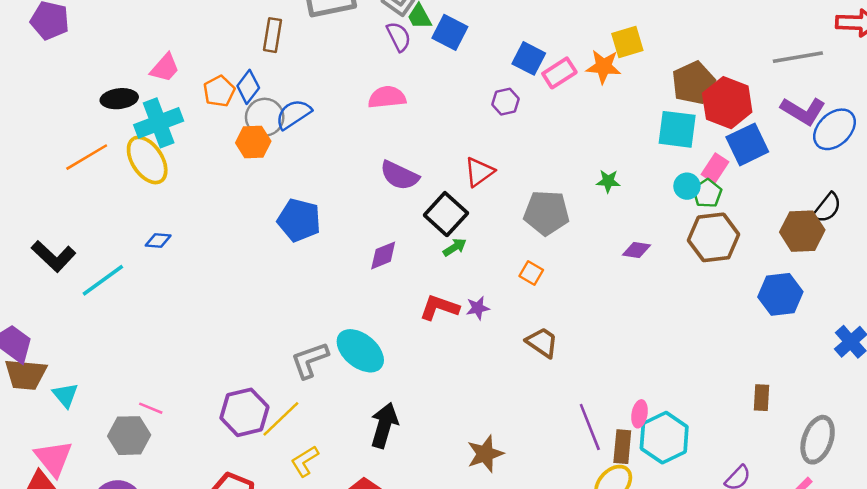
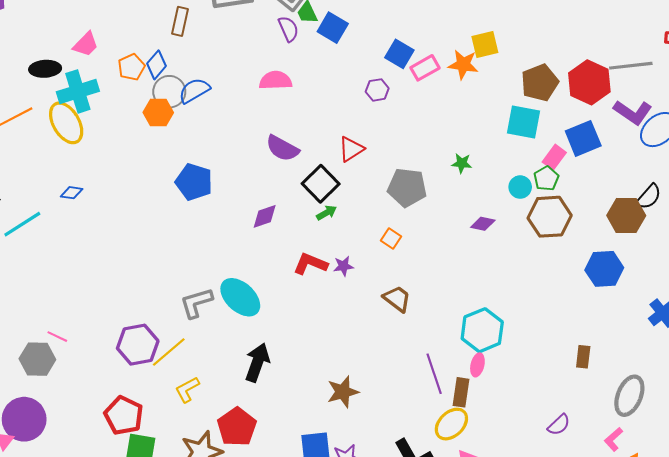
red hexagon: (727, 103) -> (589, 82), moved
cyan circle: (687, 186) -> (520, 187), moved
cyan hexagon: (664, 438) -> (482, 330), moved

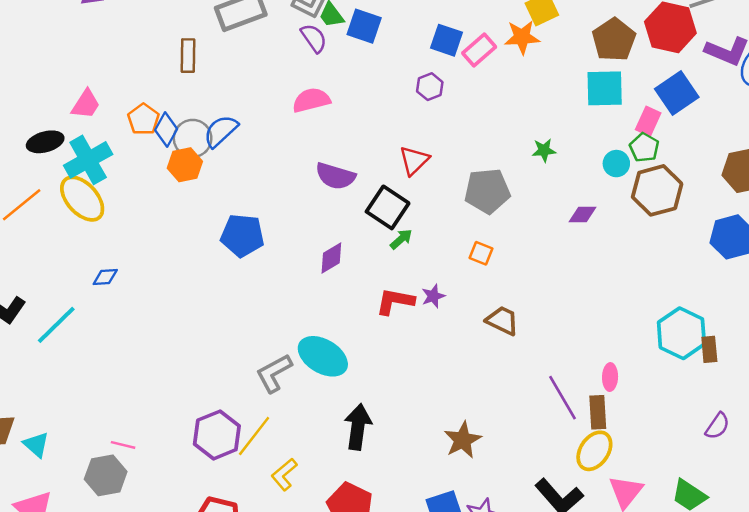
blue diamond: (157, 65) -> (166, 130), moved
cyan hexagon: (482, 330) -> (681, 333), moved
brown rectangle: (583, 357) -> (709, 349), moved

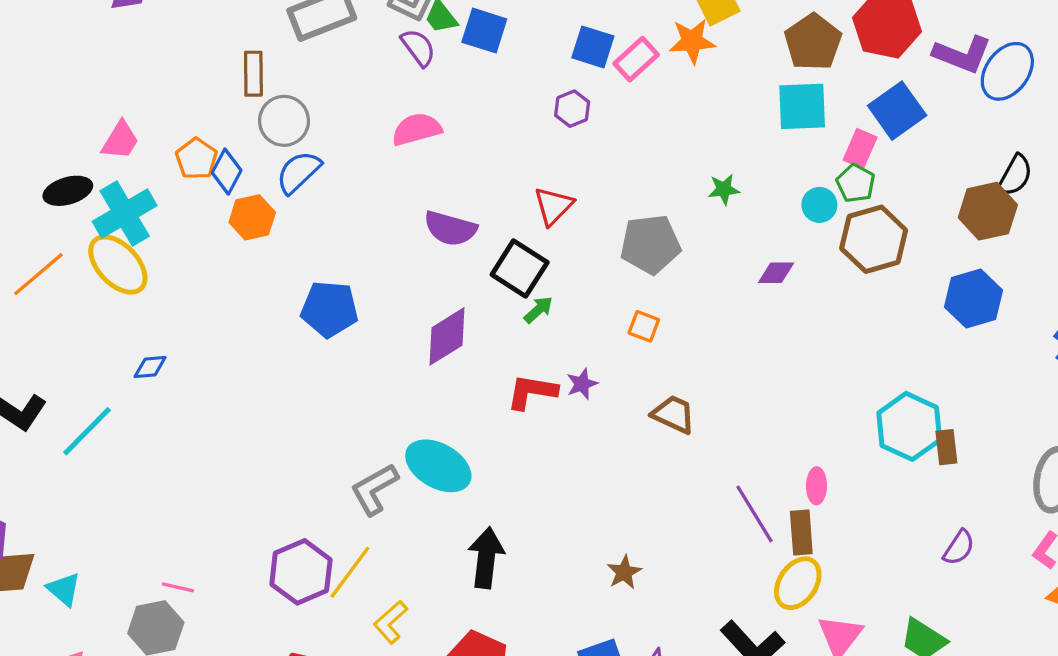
gray circle: (193, 138) -> (284, 121), moved
purple diamond: (331, 258) -> (447, 336), size x1.4
brown star: (463, 440) -> (624, 572), size x0.7

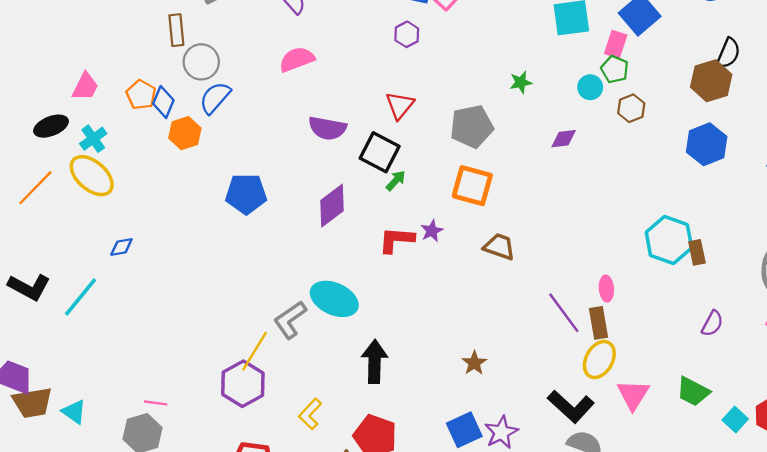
cyan cross: (125, 214) -> (93, 139), size x0.6
brown hexagon: (874, 239) -> (631, 108), size x0.6
orange square: (644, 326) -> (472, 186), size x1.8
yellow line: (350, 572) -> (254, 351), moved

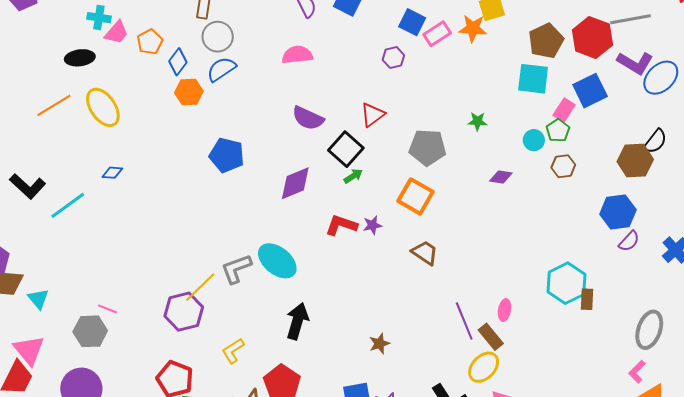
orange pentagon: (141, 95) -> (150, 42), moved
cyan cross: (93, 139) -> (99, 18), moved, turned 30
brown rectangle: (599, 323) -> (491, 337), turned -44
purple semicircle: (712, 323) -> (629, 241), moved

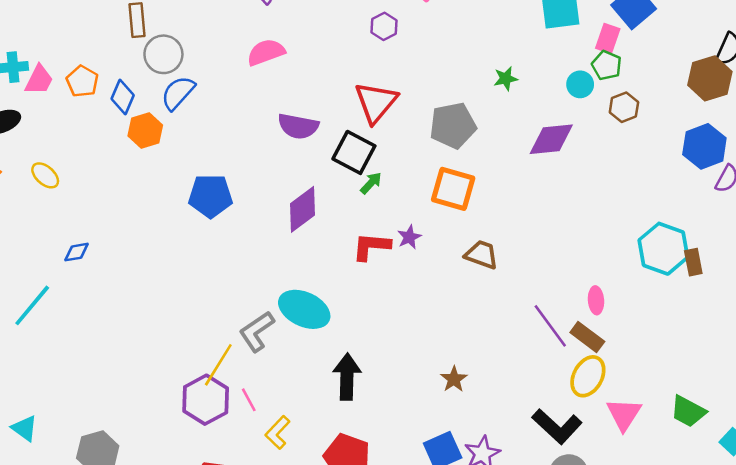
yellow ellipse: (103, 107) -> (45, 175), size x0.6
red triangle: (373, 115) -> (376, 102), size x1.4
purple diamond: (501, 177) -> (551, 139), size x1.6
pink line: (108, 309) -> (249, 400), moved, turned 54

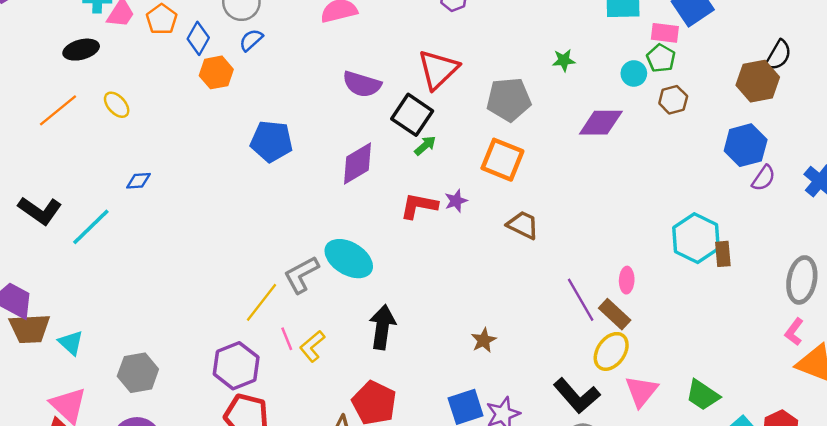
pink rectangle: (608, 39) -> (665, 33), turned 72
blue semicircle: (178, 93) -> (251, 40), size x0.7
purple hexagon: (206, 400) -> (236, 366), moved
yellow L-shape: (278, 432) -> (312, 346), moved

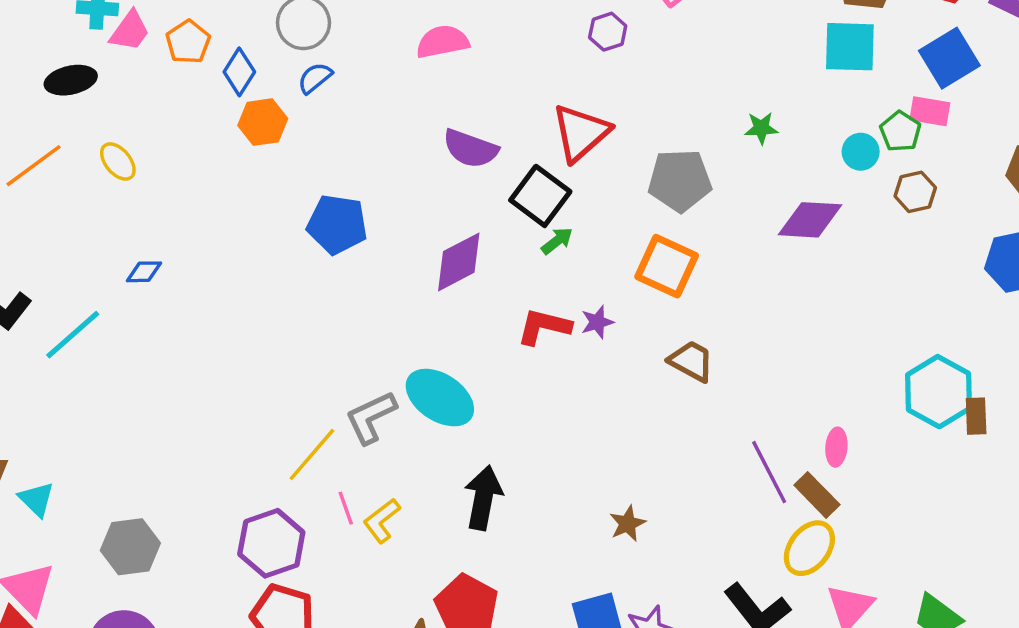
pink rectangle: (665, 33) -> (930, 111), moved

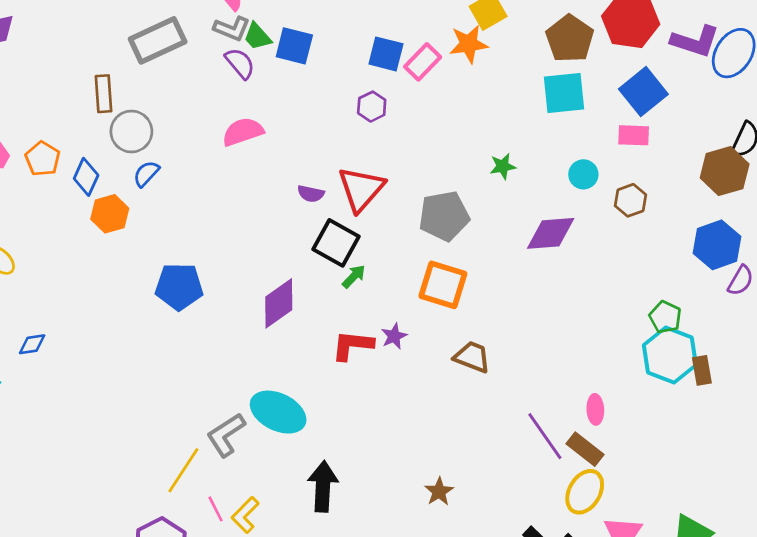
green pentagon: (900, 132) -> (665, 317), moved
purple semicircle: (470, 149) -> (311, 194), moved, size x0.6

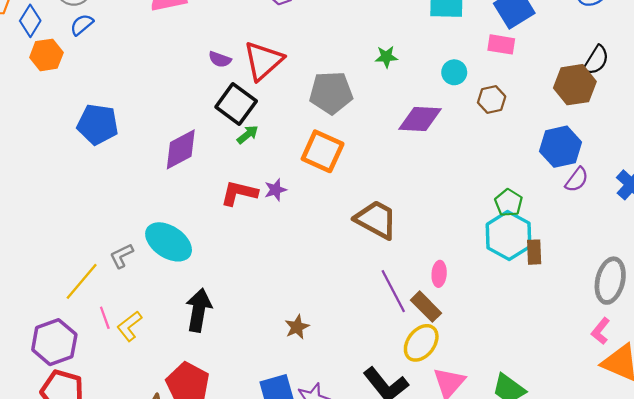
brown trapezoid: (472, 357) -> (376, 220), moved, size x1.4
gray L-shape: (226, 435) -> (122, 256), size x0.7

